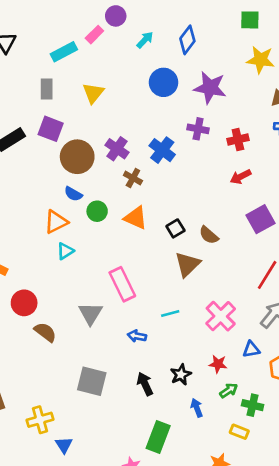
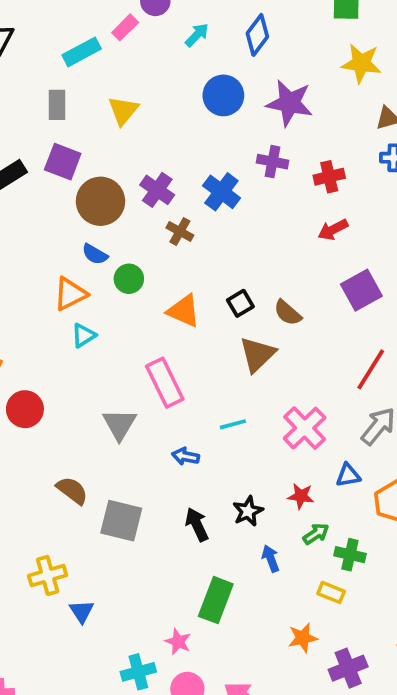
orange triangle: (136, 218) -> (184, 311), moved
brown semicircle: (45, 332) -> (72, 490), moved

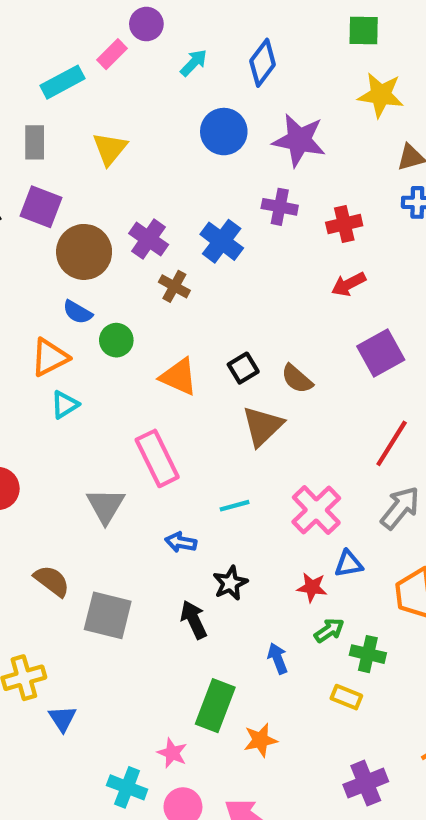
blue triangle: (348, 475) -> (349, 564), moved
black star: (248, 511) -> (230, 583), moved
orange star: (303, 638) -> (260, 740), moved
cyan cross: (138, 672) -> (127, 787), turned 36

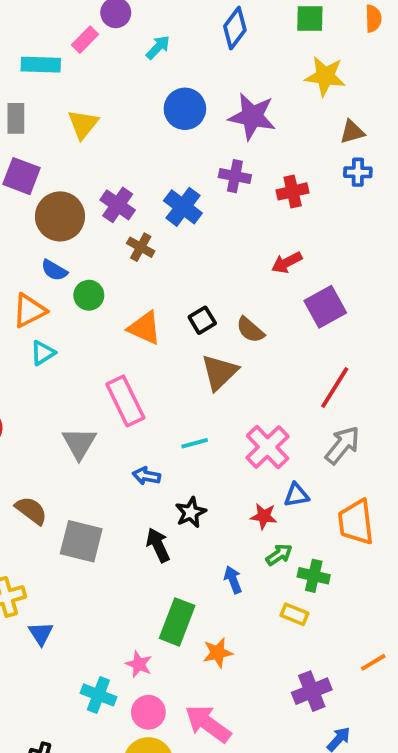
blue diamond: (263, 63) -> (235, 28), moved
cyan rectangle: (63, 82) -> (41, 65), turned 30
red arrow: (349, 284) -> (287, 263), moved

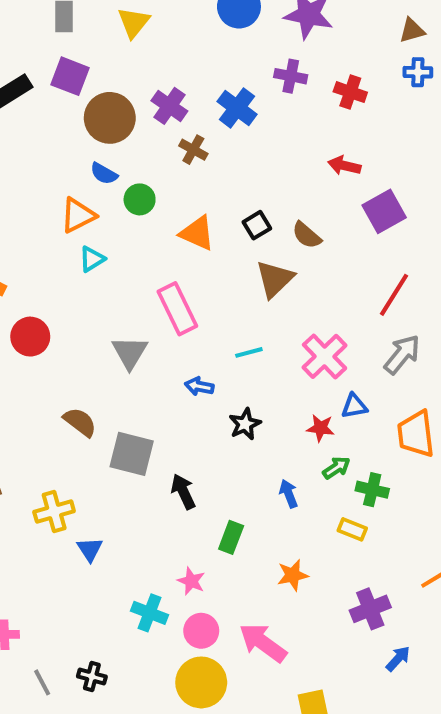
red cross: (293, 191) -> (350, 92), turned 32
red arrow: (287, 263) -> (344, 166), turned 40
black arrow: (158, 545) -> (183, 492), moved
green rectangle: (177, 622) -> (231, 537), size x0.7
orange star: (218, 653) -> (293, 575), moved

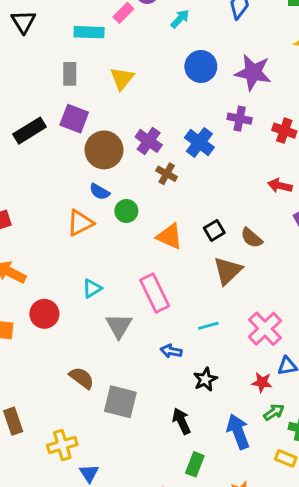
cyan triangle: (92, 259) -> (92, 289), moved
black arrow: (183, 492) -> (181, 421), moved
blue arrow: (289, 494) -> (238, 432), size x1.6

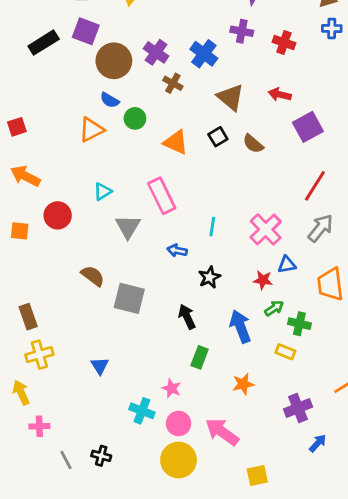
brown triangle: (228, 271) -> (231, 97), moved, turned -36
cyan line: (208, 326) -> (212, 227), turned -66
yellow cross: (62, 445) -> (39, 355), moved

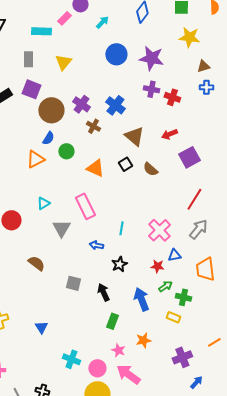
purple cross: (242, 31) -> (151, 89), moved
red arrow: (280, 95) -> (169, 134), turned -35
blue semicircle: (110, 100) -> (48, 138), turned -88
gray square: (129, 298) -> (73, 283), moved, size x0.7
pink star: (171, 388) -> (118, 350), moved

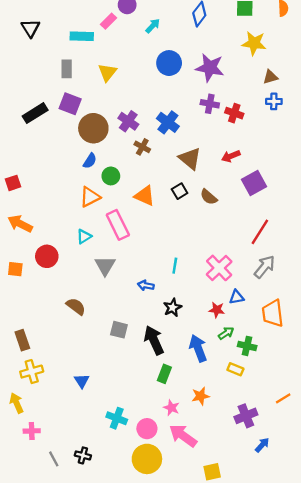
orange triangle: (35, 159) -> (90, 197), moved
pink rectangle: (85, 206) -> (118, 225), moved
black arrow: (103, 292) -> (154, 340), size x1.4

